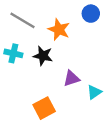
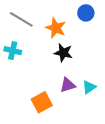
black star: (43, 56) -> (63, 53), moved
purple triangle: (71, 78) -> (68, 85), moved

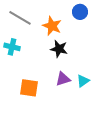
orange square: (42, 102) -> (29, 88), moved, turned 36

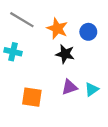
blue circle: (80, 12) -> (88, 32), moved

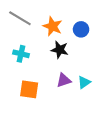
cyan cross: (13, 52) -> (21, 54), moved

